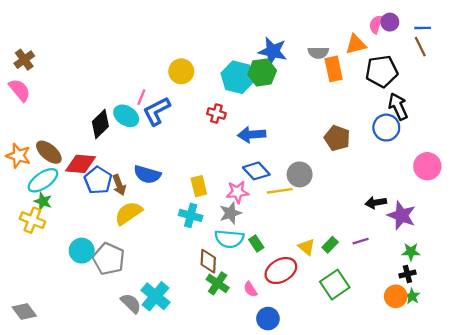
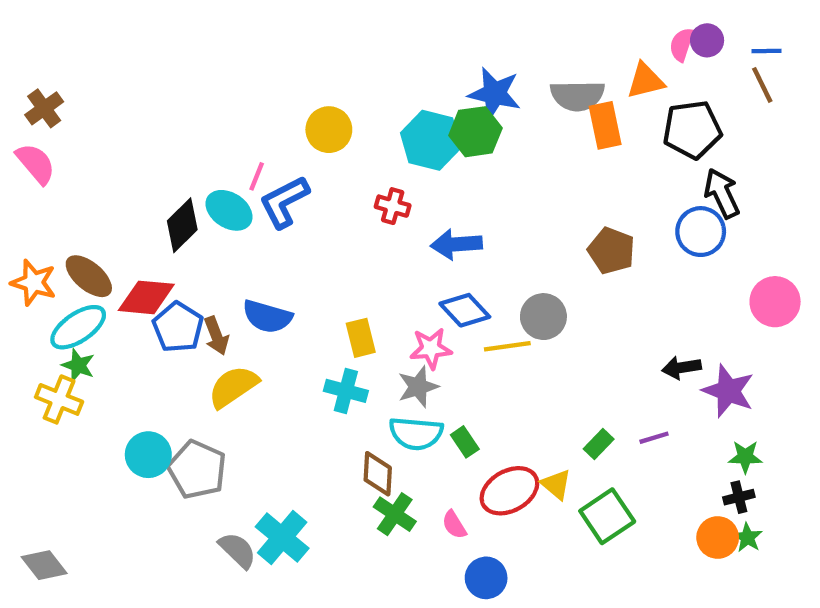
gray semicircle: (318, 53) -> (577, 96), size x1.4
yellow triangle: (307, 247) -> (556, 484), moved

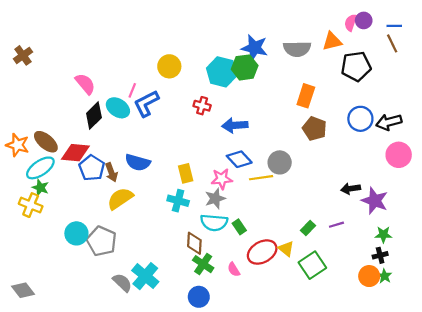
orange rectangle: (605, 125) -> (306, 96), moved, turned 30
pink semicircle: (36, 164) -> (85, 84), moved
black arrow: (722, 193) -> (389, 122), moved, turned -80
blue circle: (486, 578) -> (199, 297), moved

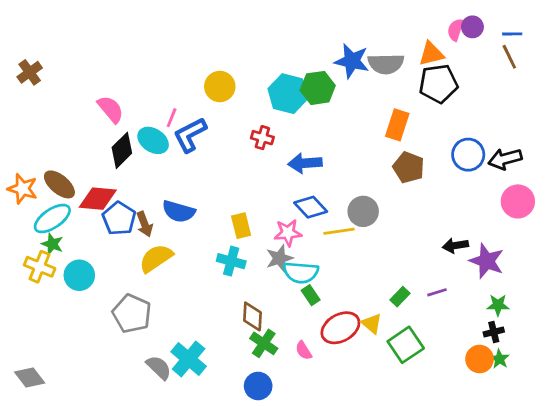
blue star: (254, 48) -> (352, 61), moved
black pentagon: (356, 66) -> (438, 84), moved
cyan semicircle: (214, 223) -> (301, 272), moved
cyan circle: (76, 233) -> (79, 275), moved

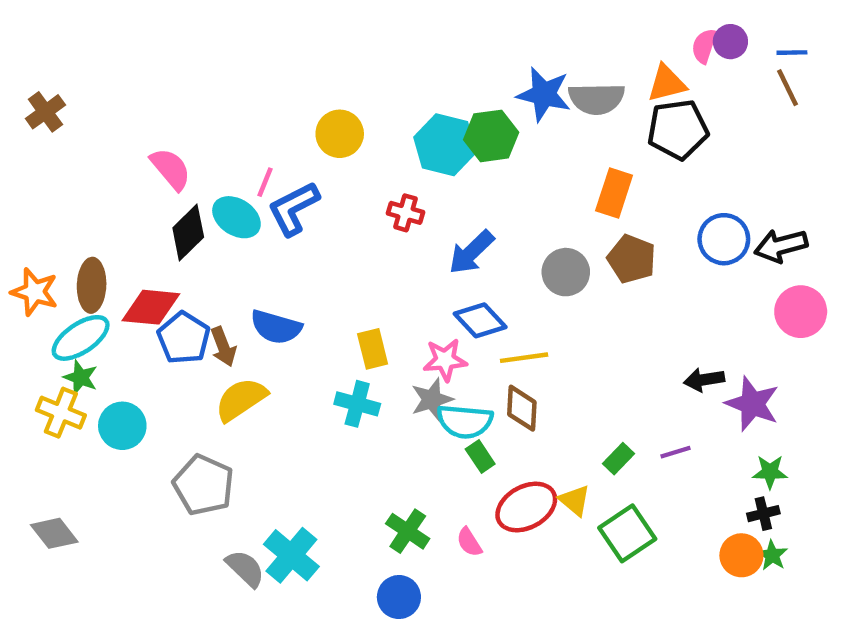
blue arrow: (305, 163) -> (471, 252), turned -40
brown ellipse: (59, 184) -> (92, 285), turned 52
gray circle: (363, 211) -> (566, 272), moved
brown diamond: (252, 316) -> (522, 408), moved
gray diamond: (30, 377) -> (54, 533), moved

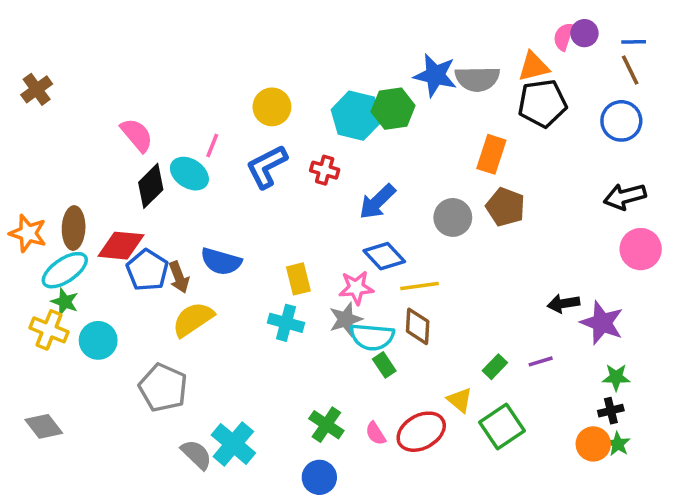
blue L-shape: (294, 208) -> (267, 167), moved
blue circle: (724, 239) -> (621, 121), moved
red ellipse: (526, 507) -> (421, 432), moved

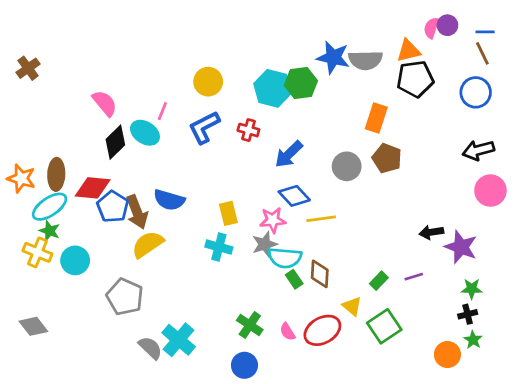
brown arrow: (179, 277) -> (137, 212), size x1.4
brown diamond: (418, 326) -> (320, 274), moved
orange circle: (593, 444) -> (447, 355), moved

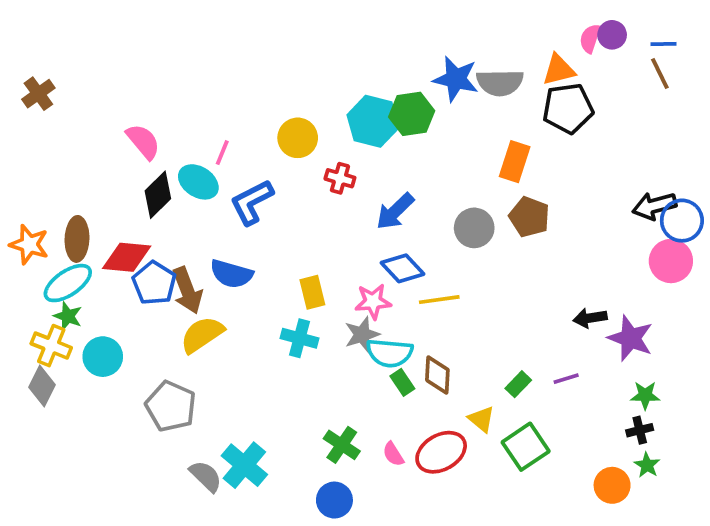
yellow circle: (208, 82) -> (298, 138), moved
blue circle: (476, 92) -> (682, 221), moved
blue L-shape: (204, 127) -> (252, 202), moved
gray diamond: (33, 326) -> (42, 386), moved, turned 64

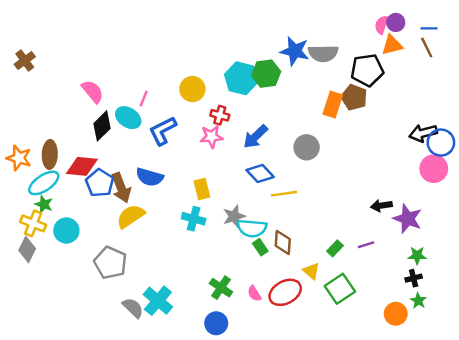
orange triangle: (559, 70) -> (392, 45), moved
brown pentagon: (529, 217) -> (354, 97), moved
pink star: (373, 301) -> (211, 137), moved

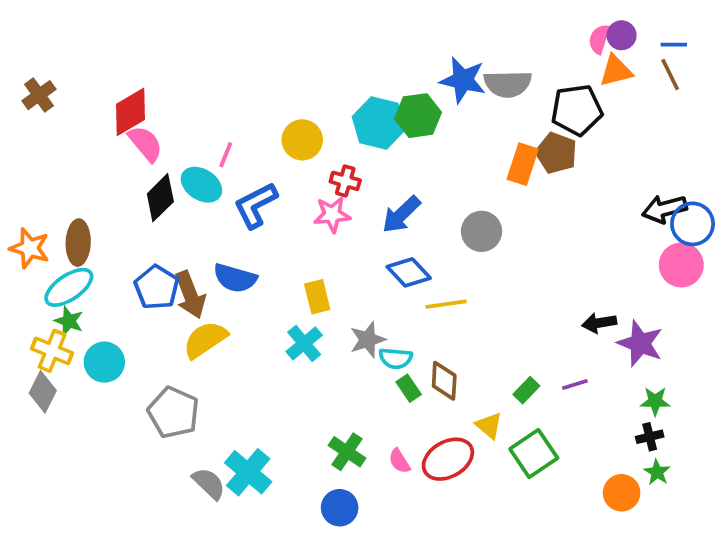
red diamond: (82, 166) -> (130, 112), moved, turned -36
cyan cross: (194, 219) -> (304, 343), turned 35
cyan semicircle: (252, 228) -> (396, 358), size x0.7

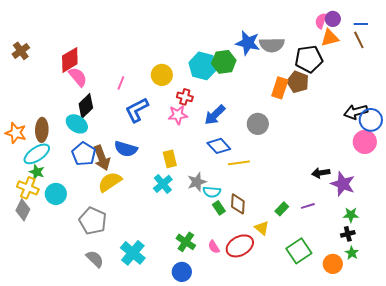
cyan ellipse: (201, 185) -> (77, 124), moved
green square: (534, 454) -> (299, 251), moved
gray semicircle: (209, 483) -> (95, 259), moved

